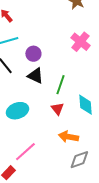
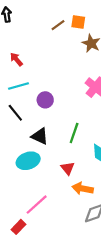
black triangle: (35, 76) -> (40, 136), moved
red triangle: (57, 109) -> (68, 168), moved

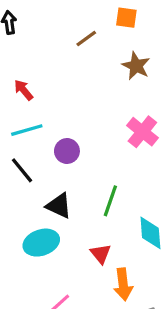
orange square: (78, 22) -> (126, 18), moved
orange arrow: (83, 189) -> (123, 284), turned -108

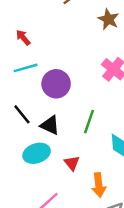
purple circle: (67, 151) -> (56, 84), size x1.5
black line: (22, 170) -> (22, 114), moved
red triangle: (101, 254) -> (72, 163), moved

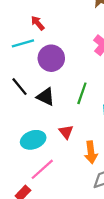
red arrow: (23, 37) -> (38, 23), moved
cyan ellipse: (37, 153) -> (33, 140), moved

